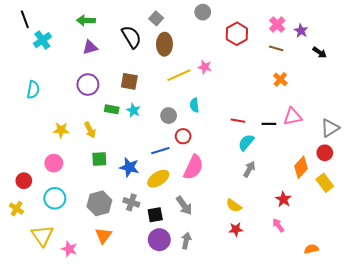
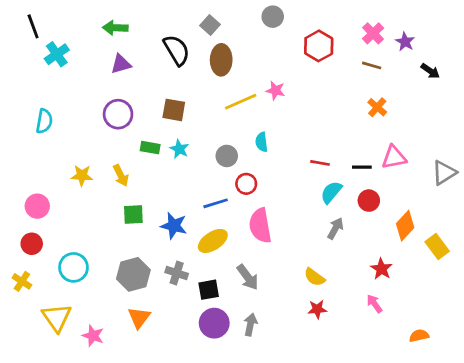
red circle: (325, 153) -> (369, 201), moved
pink circle: (54, 163) -> (37, 206), moved
pink semicircle: (193, 167) -> (260, 226), turned 145

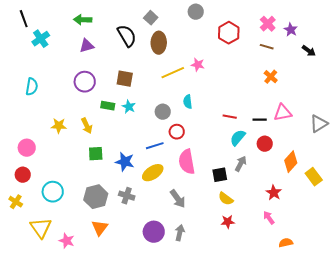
black square: (209, 290) -> (220, 175), moved
orange semicircle: (419, 336) -> (286, 243), moved

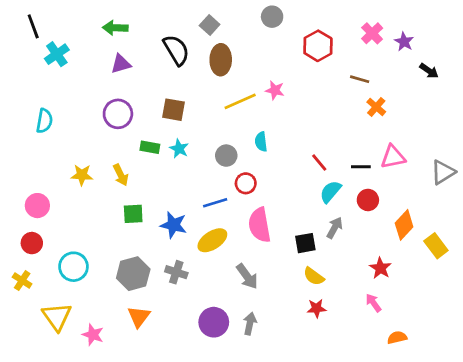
brown line: (267, 47) -> (360, 79), moved
red line: (230, 117) -> (319, 162), turned 40

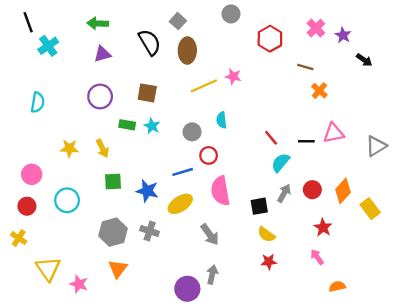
red circle: (368, 200) -> (312, 190), moved
cyan circle: (73, 267) -> (67, 200), moved
purple circle: (214, 322) -> (187, 289), moved

